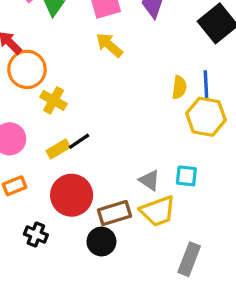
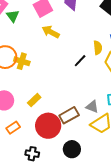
yellow cross: (54, 100) -> (22, 61), moved
black line: (79, 141) -> (80, 61), moved
brown rectangle: (114, 213) -> (69, 115), moved

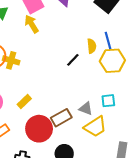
yellow arrow: (51, 32) -> (32, 24), moved, turned 30

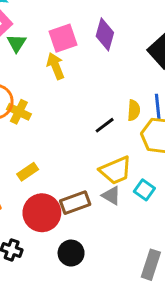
cyan square: (108, 101) -> (144, 190), turned 32
yellow trapezoid: (95, 127) -> (116, 170), moved

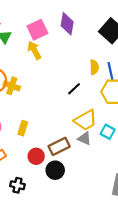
yellow semicircle: (134, 110) -> (94, 67), moved
yellow rectangle: (28, 172) -> (23, 128), turned -32
red circle: (42, 213) -> (36, 156), size x0.6
black circle: (71, 253) -> (55, 170), moved

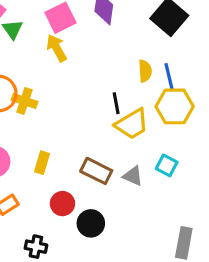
black line: (74, 89) -> (116, 103), turned -56
yellow trapezoid: (86, 120) -> (132, 124), moved
brown rectangle: (59, 146) -> (96, 171), moved, turned 54

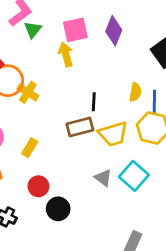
black line: (116, 103) -> (94, 102), moved
cyan square: (167, 165) -> (134, 176), size x1.5
brown rectangle: (96, 171) -> (80, 127), moved, turned -55

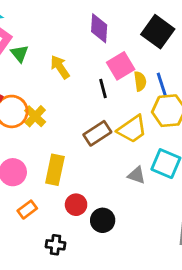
pink square: (75, 30) -> (121, 66), moved
yellow cross: (28, 92) -> (35, 116), turned 30
black line: (94, 102) -> (103, 89), moved
yellow rectangle: (30, 148) -> (55, 170), size x1.5

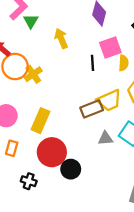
brown rectangle: (97, 133) -> (92, 109), moved
gray triangle: (137, 175) -> (105, 138), turned -35
red circle: (76, 205) -> (52, 152), size x1.6
orange rectangle: (27, 210) -> (12, 148), turned -49

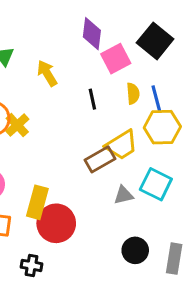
pink square: (110, 47) -> (116, 59), moved
yellow rectangle: (40, 121) -> (37, 202), moved
black circle: (71, 169) -> (135, 250), moved

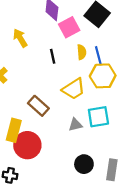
brown rectangle: (100, 159) -> (38, 106), moved, turned 72
cyan square: (156, 184) -> (98, 117), turned -35

